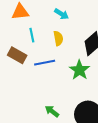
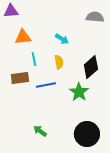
brown rectangle: (17, 55) -> (20, 78), turned -36
green arrow: (52, 111) -> (40, 131), moved

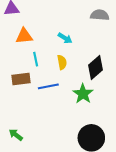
green arrow: (40, 131) -> (16, 135), moved

